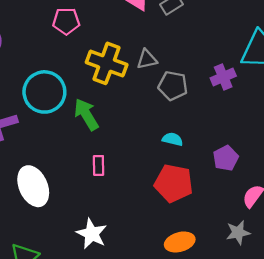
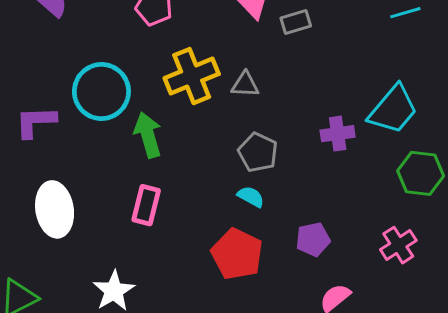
yellow cross: (107, 63) -> (192, 76), turned 33
gray pentagon: (173, 86) -> (258, 152), moved
pink rectangle: (99, 165) -> (146, 205), size x1.4

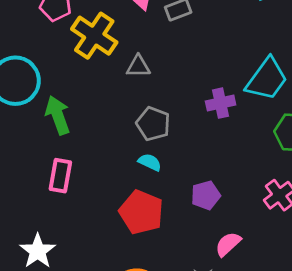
yellow cross: (192, 76) -> (94, 36), moved, turned -30

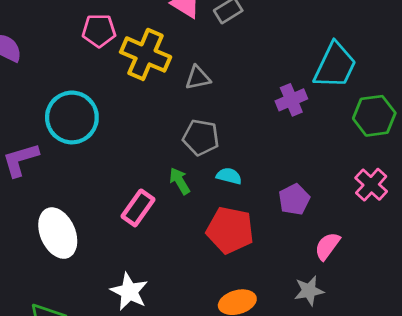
green arrow: (58, 115) -> (180, 181), moved, size x0.7
gray pentagon: (153, 124) -> (201, 137), moved
pink rectangle: (60, 176) -> (138, 208), turned 36

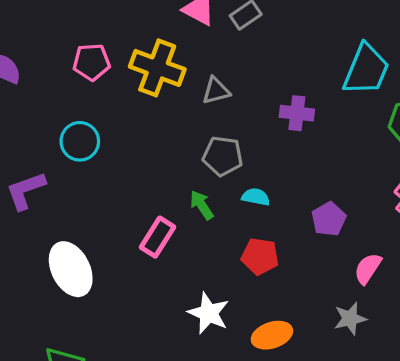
pink pentagon: (99, 31) -> (92, 62), moved
purple cross: (291, 100) -> (297, 113), moved, turned 32
cyan circle: (72, 117) -> (80, 141), size x0.7
red pentagon: (230, 230) -> (260, 256), size x0.7
white star: (129, 292) -> (209, 313), moved

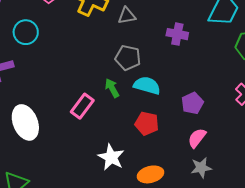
cyan circle: (80, 141) -> (26, 32), moved
cyan semicircle: (256, 197) -> (147, 85), size x1.5
pink semicircle: (368, 268) -> (197, 138), moved

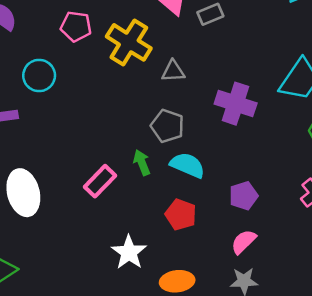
purple cross: (177, 34) -> (236, 104), size x1.4

